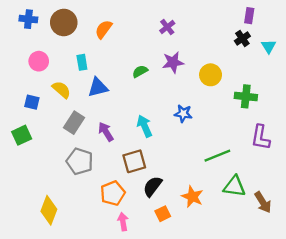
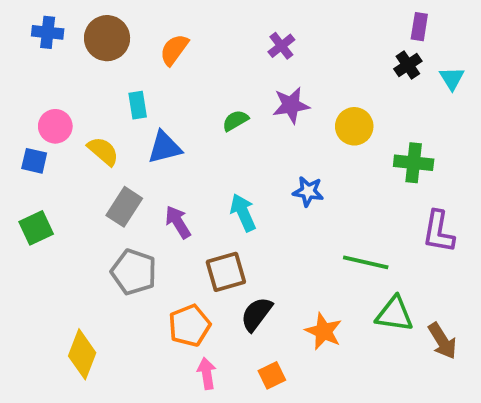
pink circle: (39, 61) -> (55, 126), moved
blue square: (32, 102) -> (34, 161), moved
green line: (217, 156) -> (366, 262), turned 35
orange square: (163, 214) -> (272, 375), moved

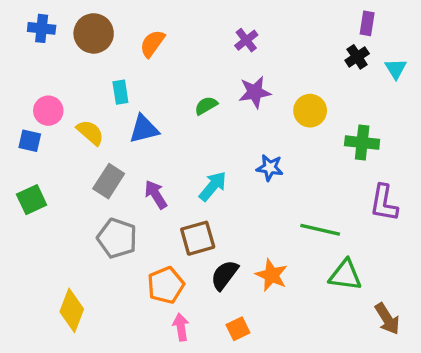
cyan arrow: (243, 213) -> (213, 186), turned 64
orange star: (324, 331) -> (271, 275), moved
brown arrow: (442, 341) -> (387, 319), moved

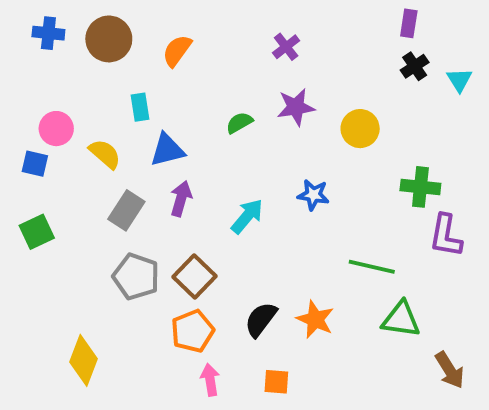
purple rectangle: (367, 23) -> (409, 23), moved
green cross: (362, 143) -> (420, 187), moved
purple arrow: (156, 195) -> (181, 199), moved, turned 48
brown square: (198, 238) -> (195, 277), moved, turned -30
orange square: (238, 329) -> (276, 382), turned 30

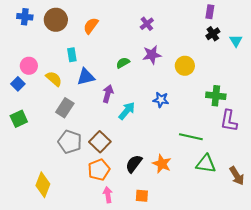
blue square: (35, 164) -> (18, 84), turned 32
purple arrow: (181, 199) -> (108, 94), moved
brown arrow: (450, 370) -> (237, 176), moved

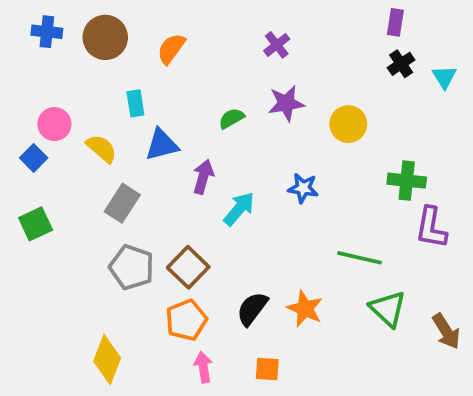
green triangle: (206, 164) -> (388, 309), turned 35
yellow diamond: (43, 185) -> (107, 360), moved

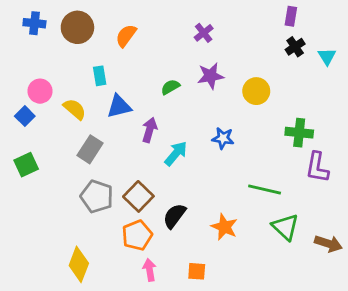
black semicircle: (252, 309) -> (174, 216), moved
brown arrow: (446, 331) -> (328, 244), turned -40

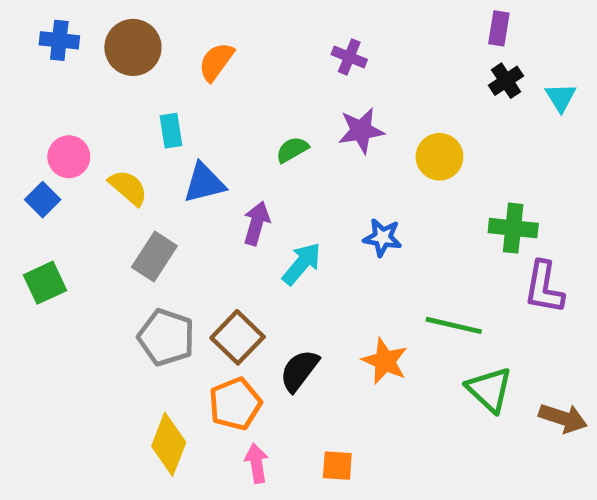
purple cross: (204, 33) -> (349, 57), turned -30
orange star: (224, 227) -> (385, 361), moved
yellow diamond: (79, 264) -> (169, 444), moved

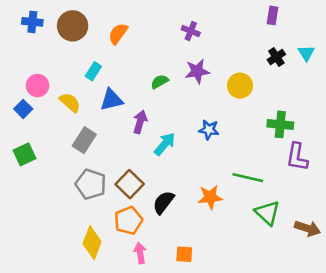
black cross: (506, 81) -> (276, 57), moved
cyan rectangle: (171, 131) -> (93, 71), turned 42
orange star: (385, 361) -> (210, 197), turned -30

